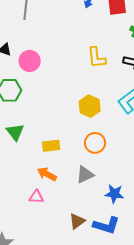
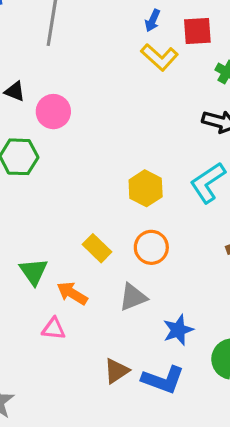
yellow L-shape: (97, 58) -> (159, 57), moved, turned -45
green triangle: (15, 132) -> (34, 272), moved
yellow rectangle: (51, 146) -> (97, 248), moved, turned 48
blue star: (114, 194) -> (178, 330), turned -30

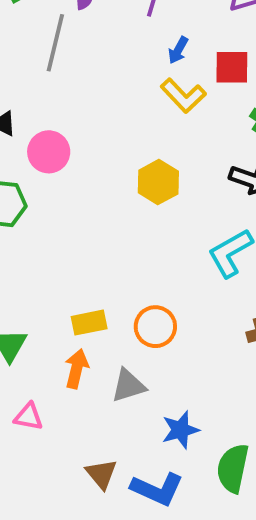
yellow hexagon: (146, 188) -> (158, 182), moved
yellow rectangle: (97, 248) -> (89, 323), turned -60
orange arrow: (72, 293) -> (77, 369), moved, turned 68
brown triangle: (117, 371) -> (101, 474), turned -40

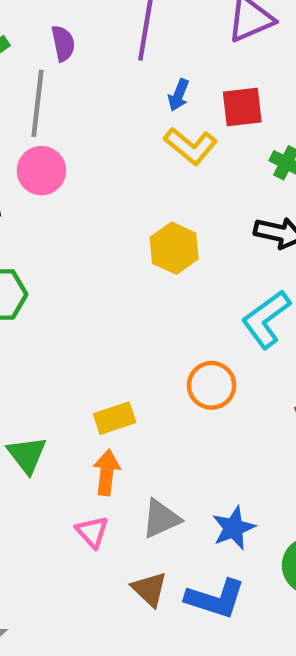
pink circle: (49, 152) -> (41, 171), moved
orange circle: (155, 327) -> (212, 385), moved
gray triangle: (128, 386) -> (161, 519), moved
pink triangle: (29, 417) -> (92, 532), moved, turned 44

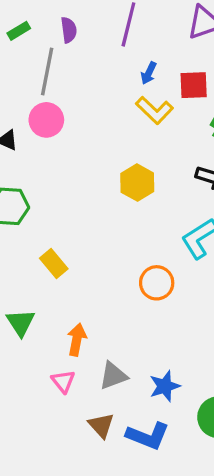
yellow rectangle: (115, 418) -> (54, 263), moved, turned 64

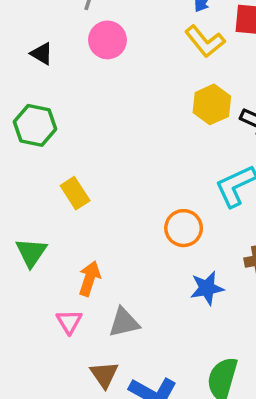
pink circle: (46, 120) -> (107, 40), moved
yellow hexagon: (137, 183) -> (212, 104), moved
blue star: (165, 386) -> (207, 288), moved

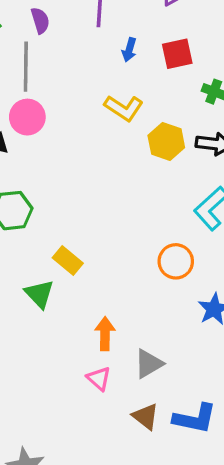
pink circle: (107, 40) -> (27, 117), moved
yellow L-shape: (205, 41) -> (124, 108), moved
green triangle: (31, 252) -> (39, 294), moved

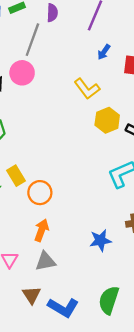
orange circle: (176, 261) -> (40, 193), moved
orange arrow: (105, 334) -> (42, 230), moved

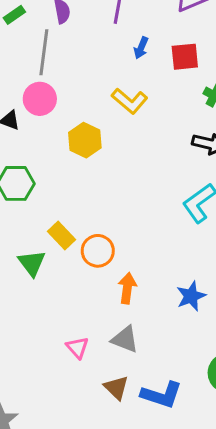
yellow hexagon: (107, 120) -> (85, 140), moved
orange arrow: (42, 230) -> (127, 288), moved
gray triangle: (46, 261) -> (125, 339), turned 45

